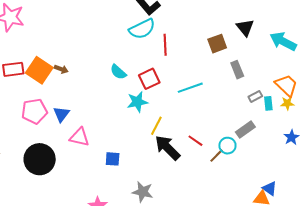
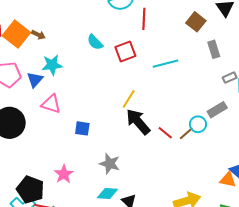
brown square: (217, 44) -> (196, 22), turned -36
cyan star: (137, 102) -> (52, 65), moved
red line: (195, 141) -> (165, 133), moved

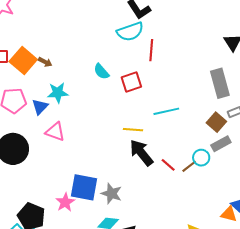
brown square: (196, 22) -> (216, 122), moved
gray rectangle: (214, 49) -> (220, 83), size x1.6
cyan line: (166, 64) -> (166, 111), moved
yellow line: (129, 99) -> (133, 130), turned 60
blue square: (82, 128) -> (84, 187), moved, size x1.8

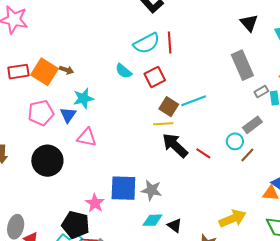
cyan semicircle: (130, 32) -> (147, 43), moved
brown square: (216, 122) -> (169, 107), moved
brown line: (189, 166) -> (247, 155), moved
pink star: (65, 202) -> (95, 203), moved

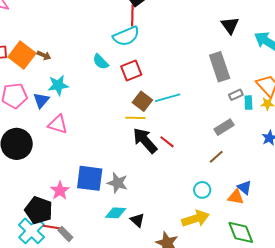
red line: (170, 43) -> (132, 16), moved
cyan circle: (235, 141) -> (202, 190), moved
red line: (203, 153) -> (167, 142), moved

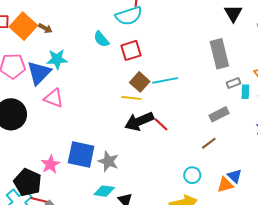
blue triangle: (41, 100) -> (39, 73), size x1.5
black arrow: (145, 140) -> (139, 121), turned -76
orange triangle: (236, 197) -> (225, 185), turned -30

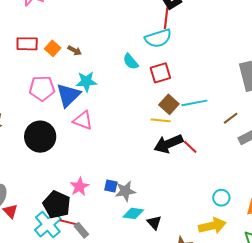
orange square: (23, 26) -> (53, 48), size x0.6
brown line: (209, 143) -> (231, 118), moved
blue square: (81, 154) -> (111, 186), moved, size x0.5
gray star: (108, 161) -> (125, 191), moved, turned -30

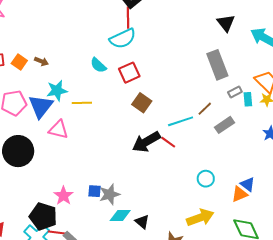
cyan line: (194, 103) -> (181, 121), moved
yellow line: (161, 120) -> (82, 103), moved
cyan circle: (221, 198) -> (206, 179), moved

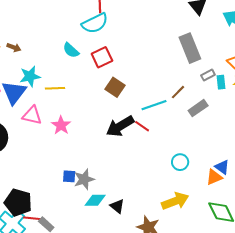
pink star: (63, 196) -> (61, 125), moved

